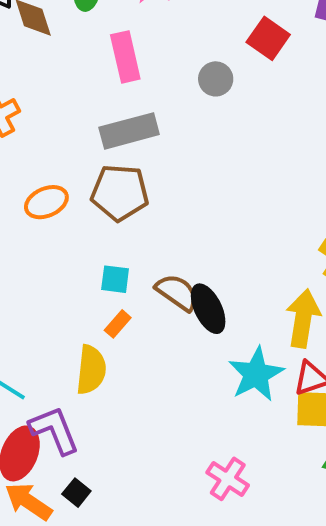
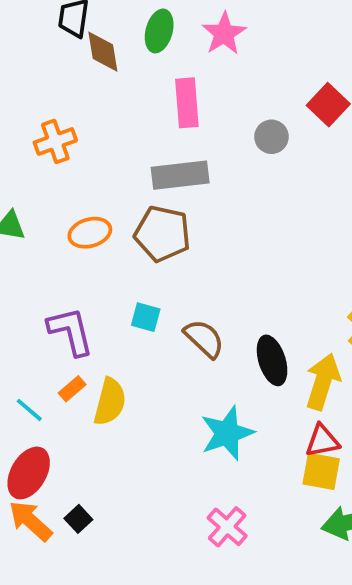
black ellipse: (208, 309) -> (272, 360), moved
orange rectangle: (118, 324) -> (72, 389), moved
cyan star: (256, 374) -> (227, 433), moved
purple L-shape: (54, 430) -> (71, 331), moved

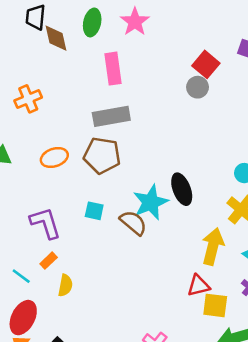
gray circle: (271, 137) -> (198, 87), moved
black ellipse: (272, 360) -> (182, 189), moved
yellow semicircle: (110, 402) -> (65, 285), moved, size x0.7
cyan star: (227, 433) -> (151, 202), moved
red triangle: (322, 441) -> (198, 286), moved

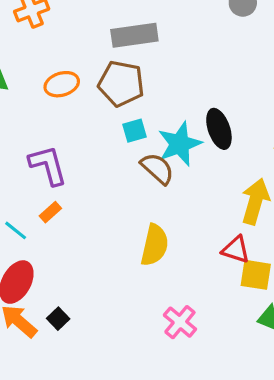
cyan square: (94, 211) -> (134, 131), moved, turned -30
yellow semicircle: (65, 285) -> (155, 245), moved, size x1.5
red triangle: (198, 286) -> (236, 250), turned 30

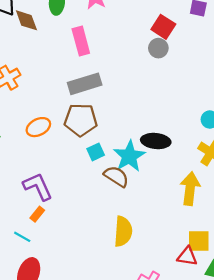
black ellipse: (219, 129) -> (156, 141), turned -56
orange rectangle: (50, 212) -> (37, 214), moved
red triangle: (236, 250) -> (187, 256), moved

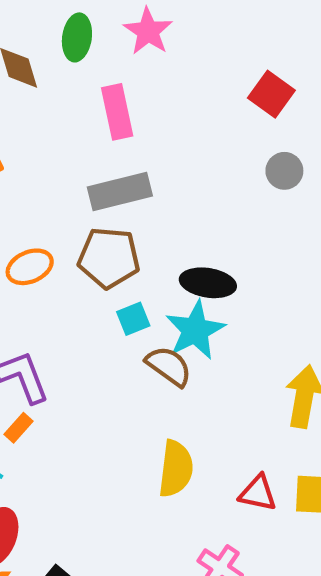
gray circle: (158, 48) -> (284, 171), moved
black ellipse: (156, 141) -> (208, 283), moved
red triangle: (187, 256) -> (258, 493), moved

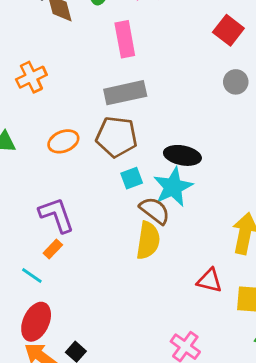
yellow semicircle: (176, 469) -> (148, 240), moved
red triangle: (258, 493) -> (210, 280), moved

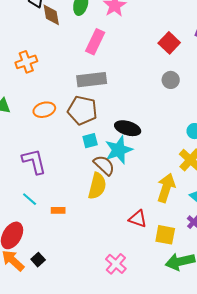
pink rectangle: (125, 39) -> (95, 42), turned 30
orange rectangle: (53, 249) -> (58, 210), moved, turned 40
cyan line: (32, 276) -> (30, 199), moved

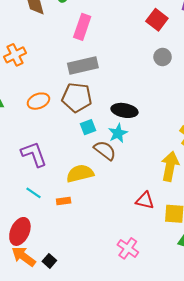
cyan star: (119, 150) -> (118, 133), size x0.7
yellow semicircle: (97, 186) -> (80, 173), moved, turned -112
black square: (38, 260) -> (49, 261), moved

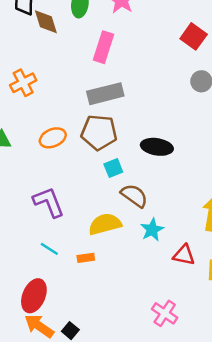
cyan star: (118, 133) -> (152, 230), moved

